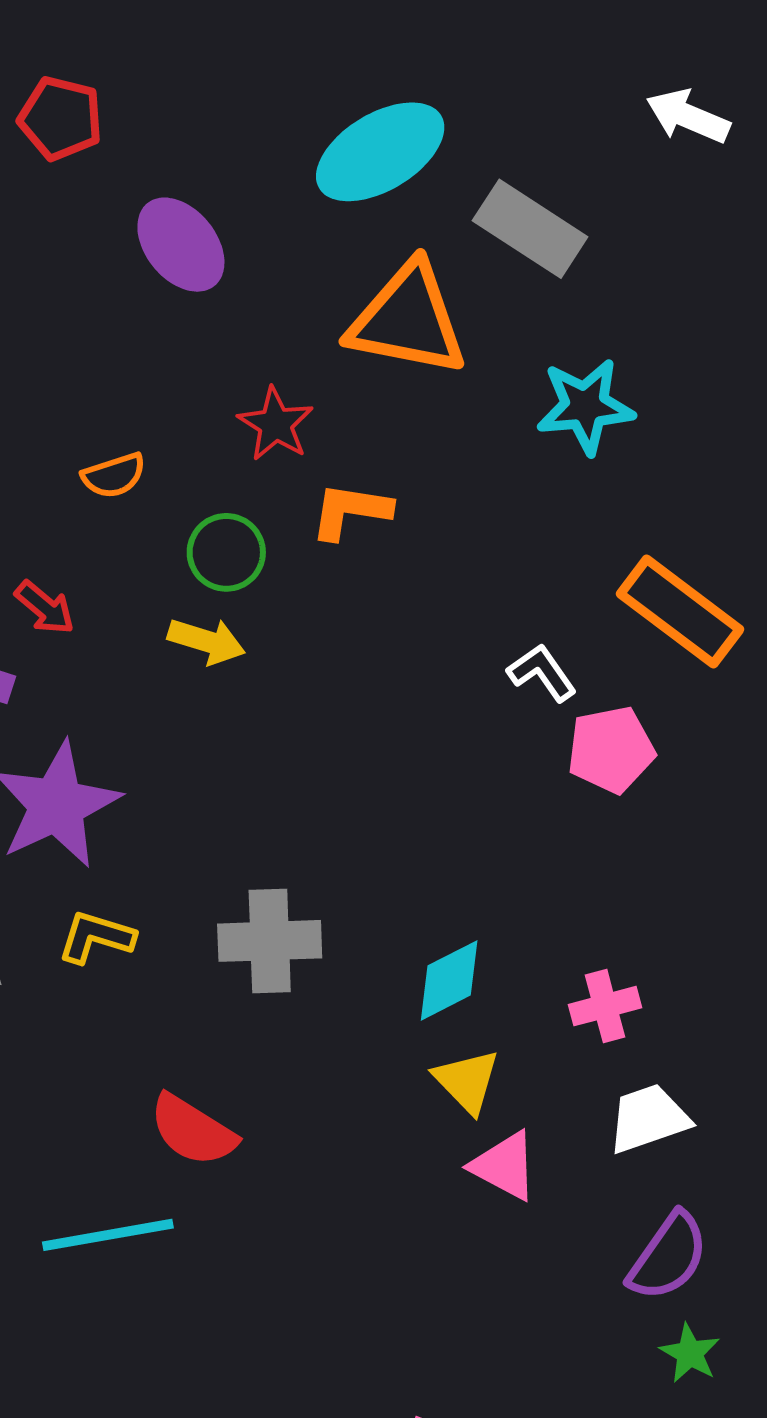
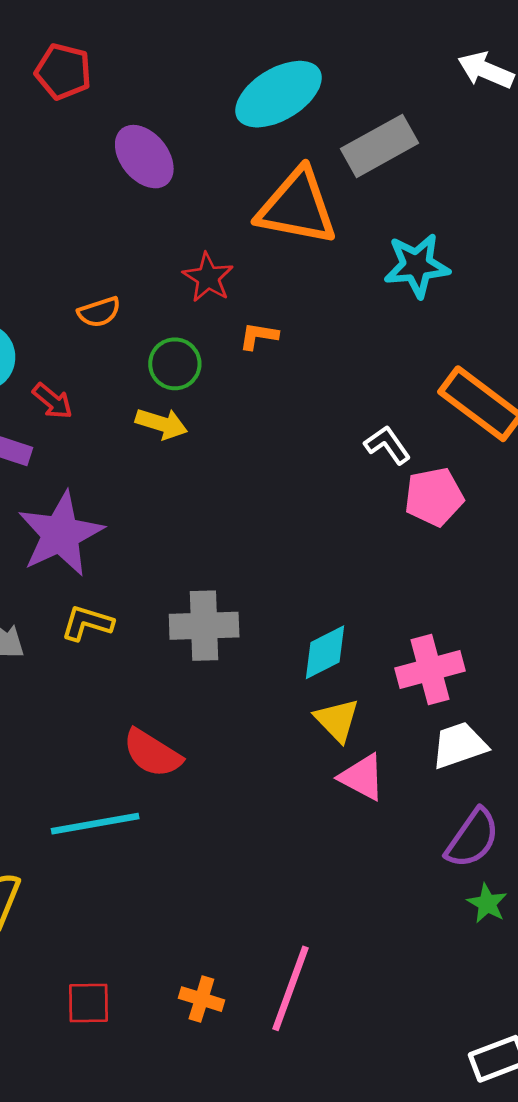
gray rectangle: (530, 229) -> (379, 146), turned -62
orange L-shape: (351, 511) -> (259, 336), size x0.7
pink cross: (605, 1006) -> (430, 670), size x1.4

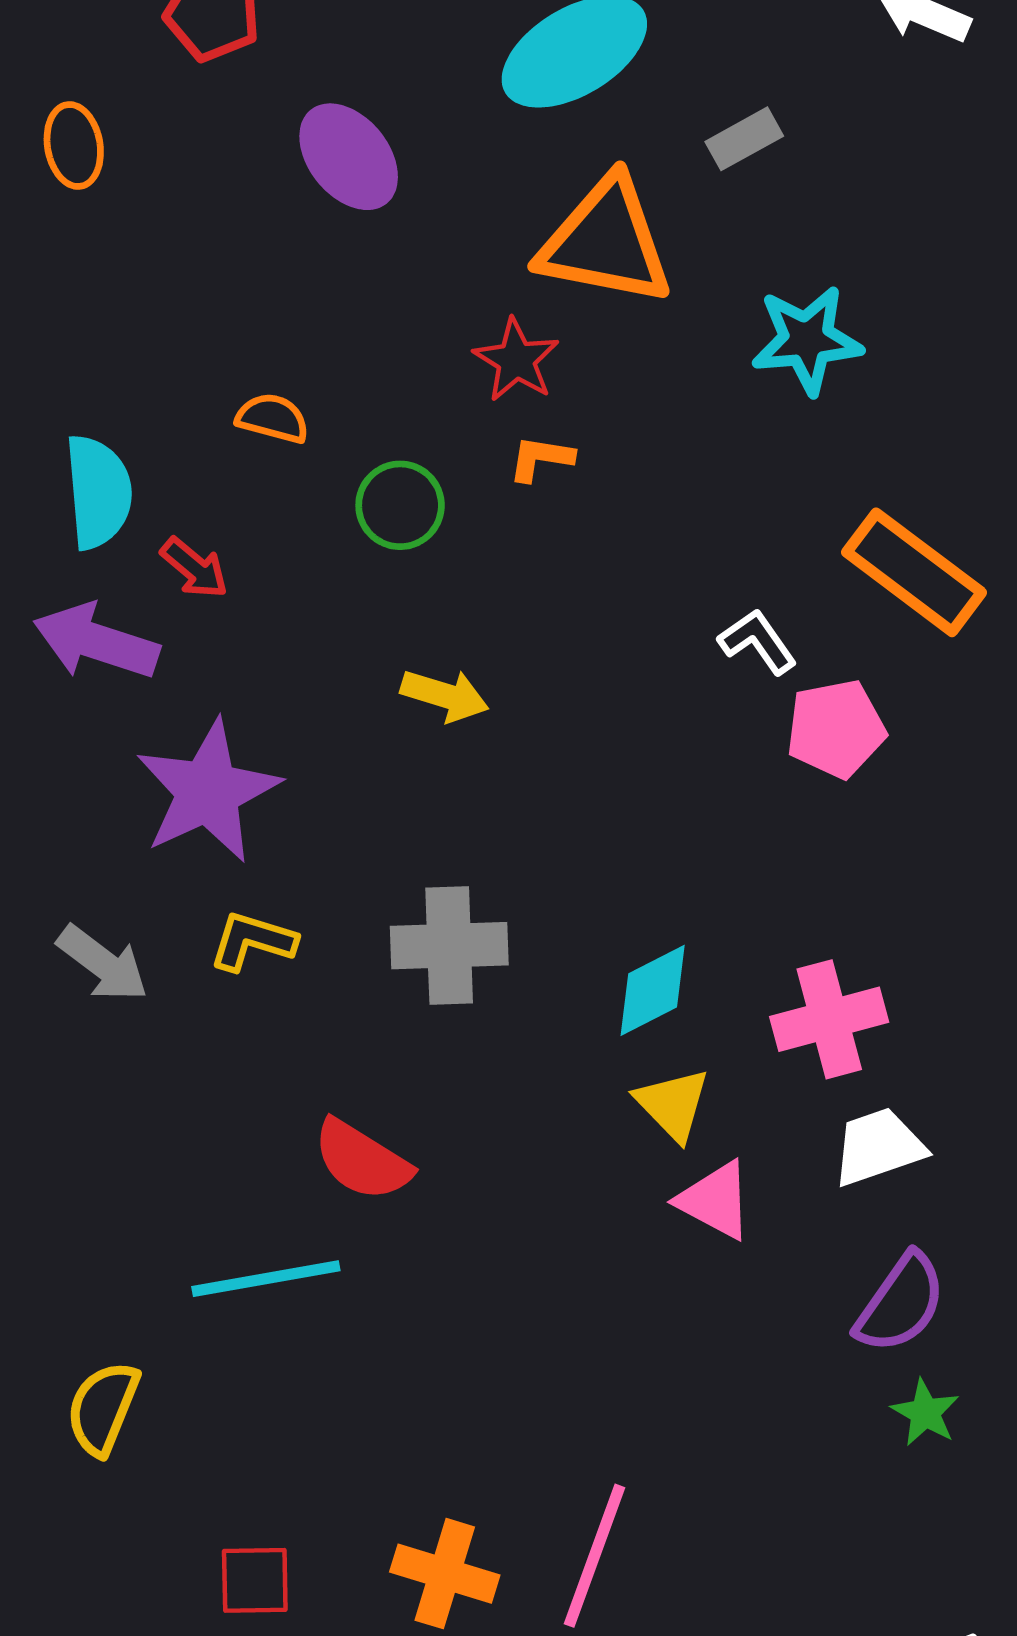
gray rectangle: (379, 146) -> (744, 139), size x0.6
red star: (208, 278) -> (516, 360), moved
orange semicircle: (99, 312) -> (273, 418), turned -147
yellow arrow: (162, 424) -> (445, 695), moved
orange cross: (201, 999) -> (445, 1574), size x1.4

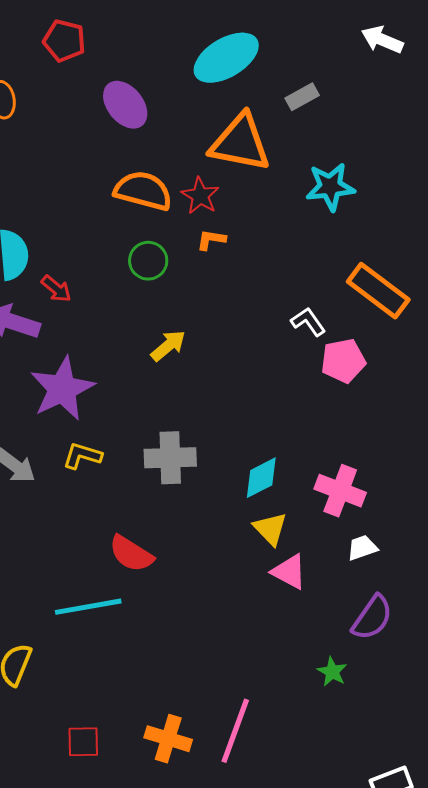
orange semicircle: (273, 418) -> (143, 191), moved, size x1.8
yellow arrow: (445, 695) -> (168, 346), turned -57
pink cross: (829, 1019) -> (340, 491), turned 36
white trapezoid: (878, 1147) -> (362, 548), size x0.7
green star: (925, 1413) -> (332, 672), moved

